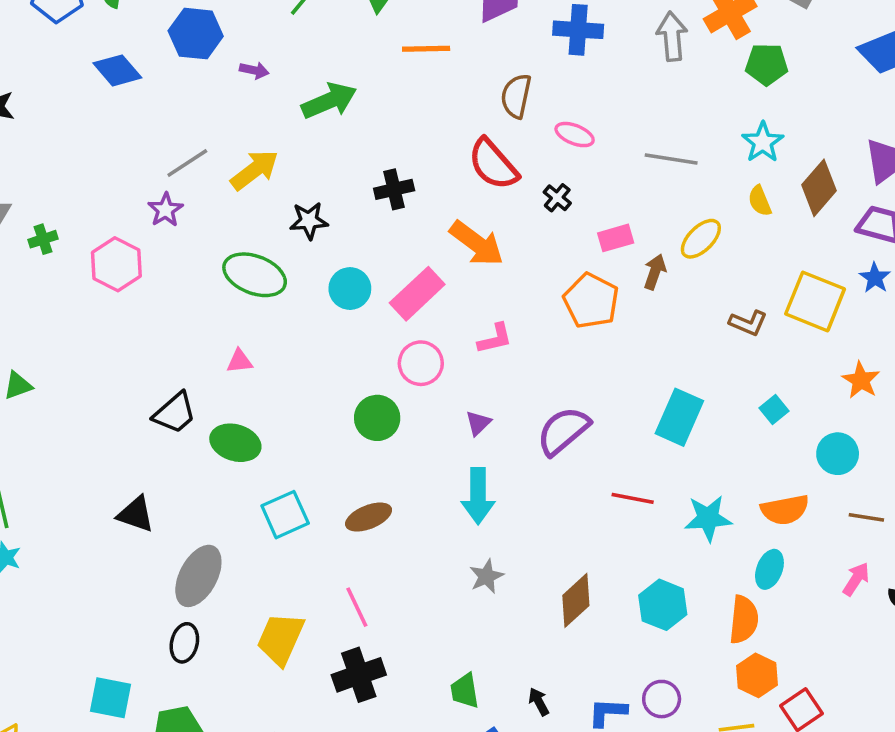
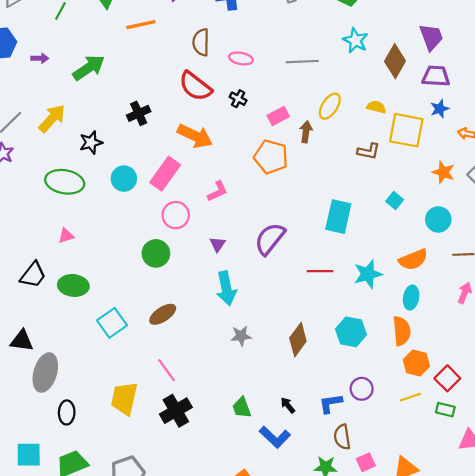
yellow semicircle: (760, 201) -> (376, 107), moved, turned 138
blue star: (875, 278) -> (440, 109), turned 30
gray ellipse: (198, 576) -> (45, 373), moved
gray star: (486, 576) -> (241, 336), turned 30

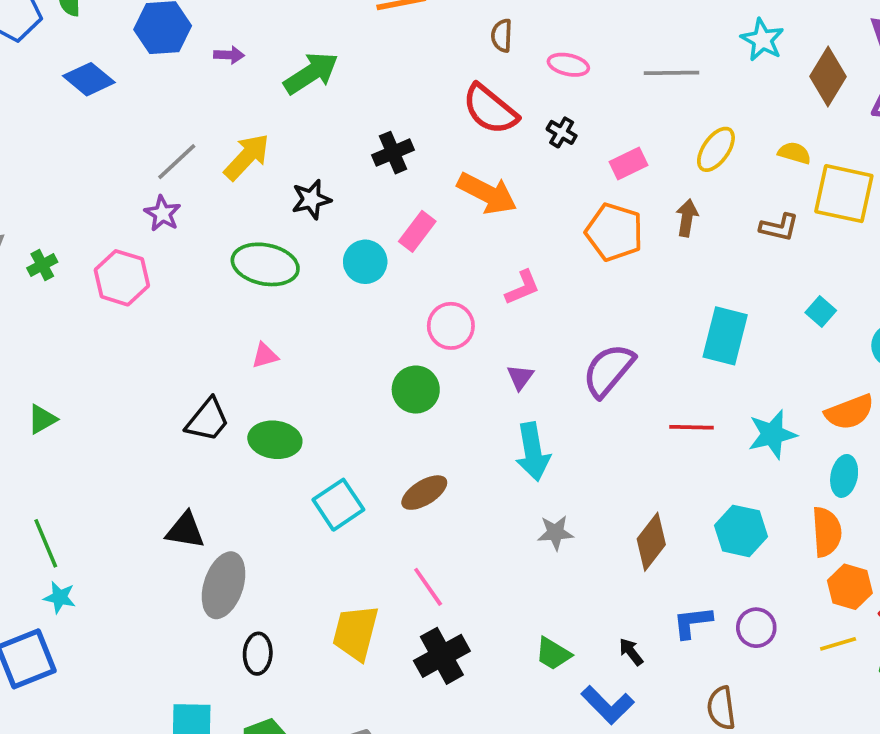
brown semicircle: (201, 42) -> (502, 36), size x0.7
brown arrow: (306, 132) -> (687, 218), moved
pink rectangle: (165, 174) -> (417, 231), moved, size x0.7
blue L-shape: (331, 403) -> (692, 622), moved
green trapezoid: (242, 408) -> (553, 654), turned -40

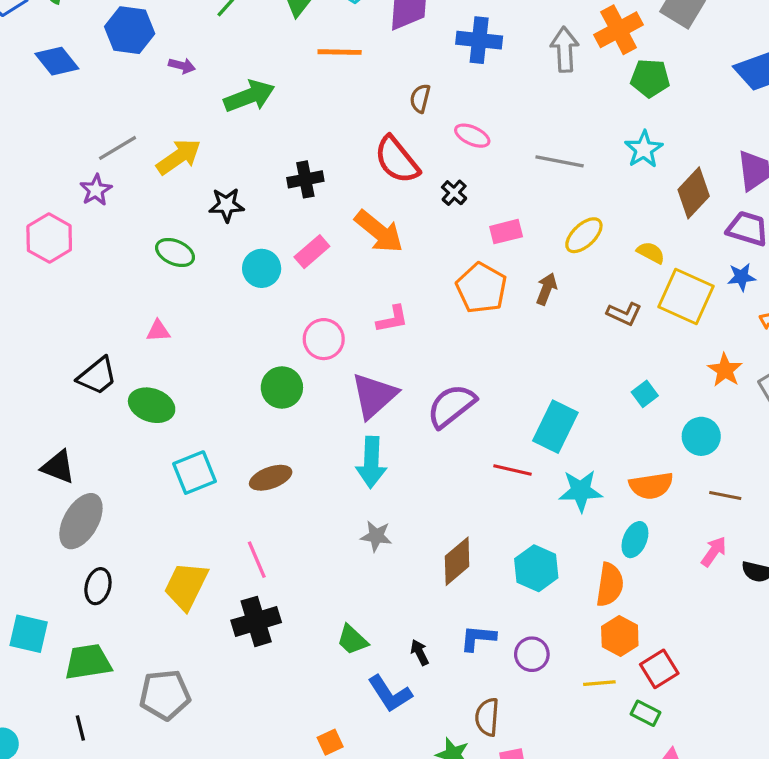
green ellipse: (265, 264) -> (175, 252), size x0.7
cyan rectangle: (725, 336) -> (555, 427), moved
purple triangle: (520, 377) -> (374, 396), size x2.0

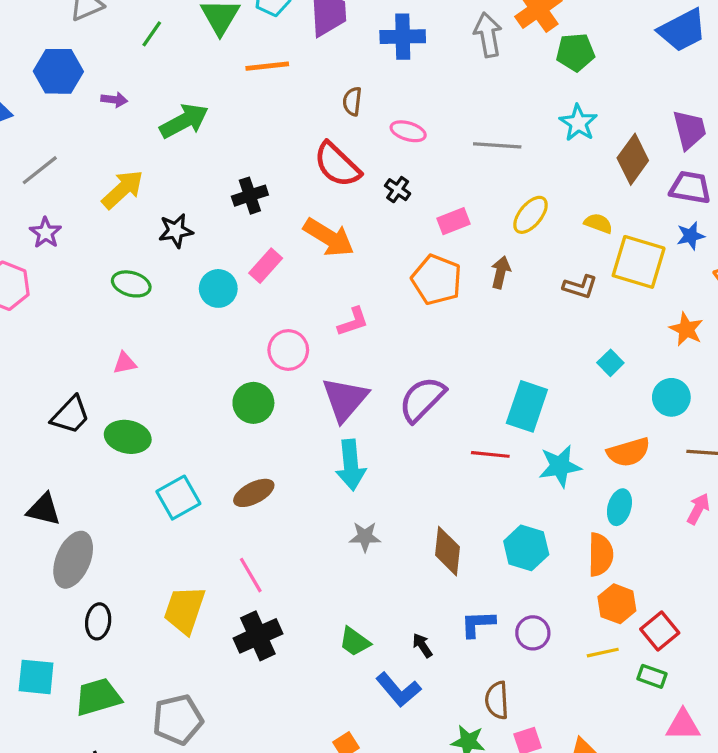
gray line: (118, 148) -> (40, 170), moved
brown diamond: (457, 561) -> (448, 551), turned -36

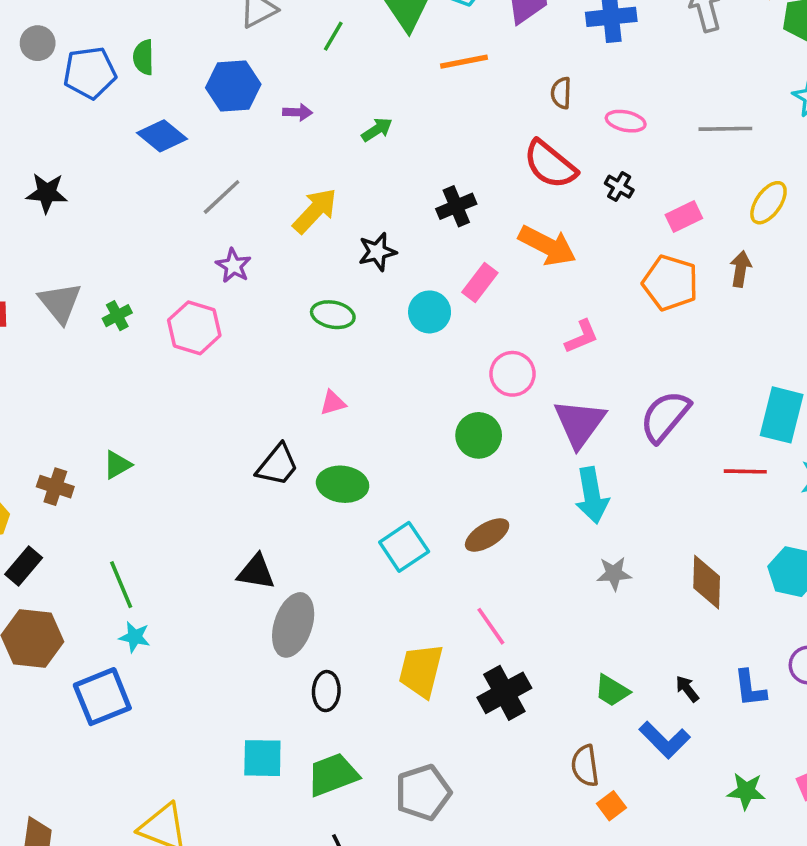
green arrow: (184, 121) -> (377, 130), size x0.6
blue L-shape: (478, 624) -> (750, 688), moved, turned -90
brown semicircle: (497, 700) -> (585, 766), moved

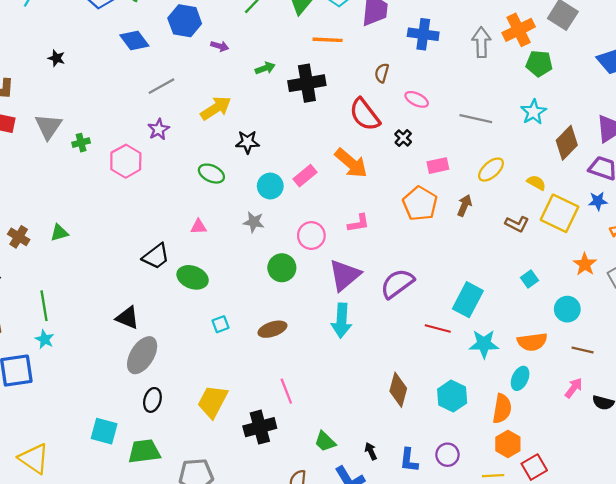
black star: (47, 193) -> (56, 58), size x0.7
black cross: (456, 206) -> (307, 83), moved, size x1.5
cyan square: (404, 547) -> (221, 324), size x0.6
gray star: (614, 574) -> (254, 222), moved
pink line: (491, 626) -> (286, 391), moved

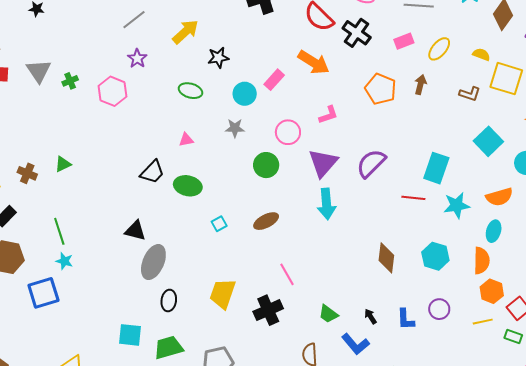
black cross: (403, 138) -> (357, 33), size x1.8
pink rectangle: (438, 166) -> (404, 41), moved
cyan square: (530, 279) -> (488, 141), size x1.8

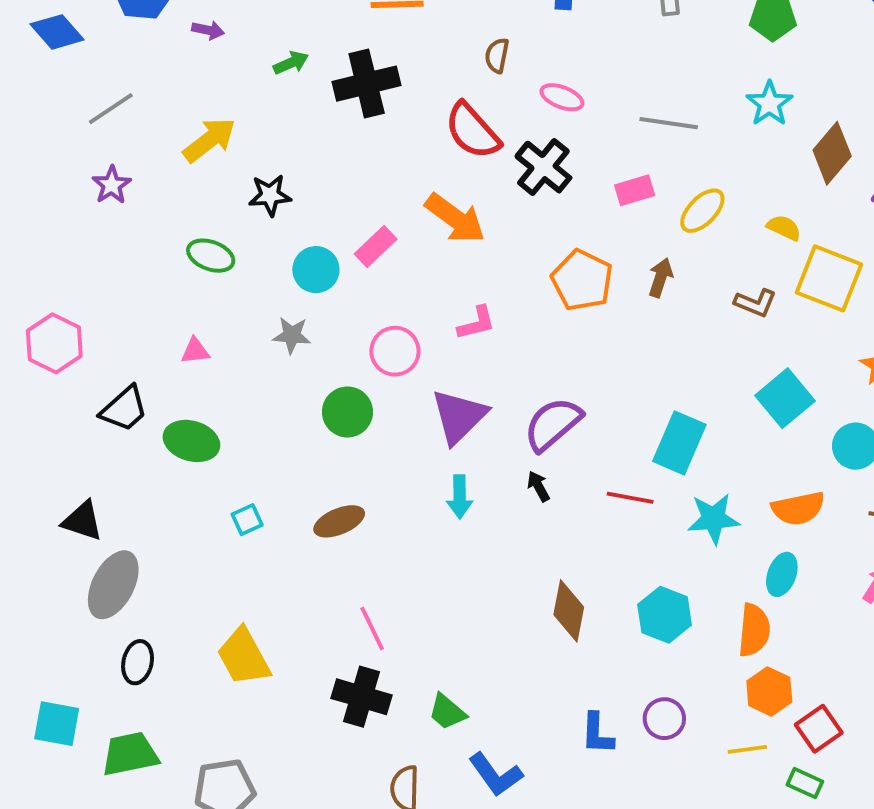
pink hexagon: (112, 91) -> (54, 343), moved
cyan arrow: (327, 204) -> (460, 497), size x0.7
yellow trapezoid: (223, 294) -> (244, 657), turned -52
black cross: (268, 310) -> (362, 697), moved, turned 36
black arrow: (370, 316) -> (538, 486), moved

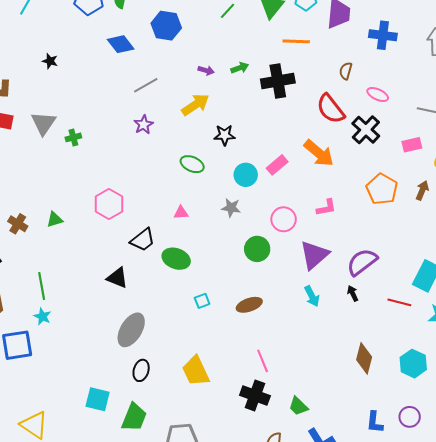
purple arrow: (208, 30) -> (206, 70), moved
cyan arrow: (460, 497) -> (312, 296), turned -30
black triangle: (82, 521) -> (117, 278), moved
green trapezoid: (130, 754) -> (134, 417), turned 120

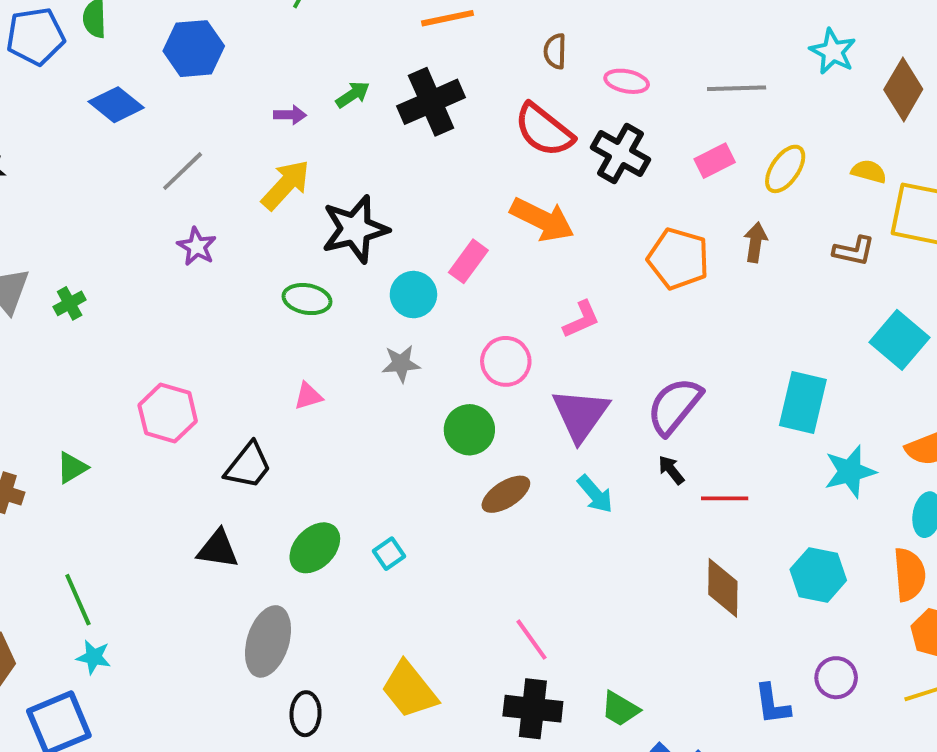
black star: (225, 135) -> (355, 229), size x1.6
green ellipse: (176, 259) -> (315, 548), moved, turned -52
red line: (399, 302) -> (725, 498), moved
brown ellipse: (249, 305) -> (506, 494), moved

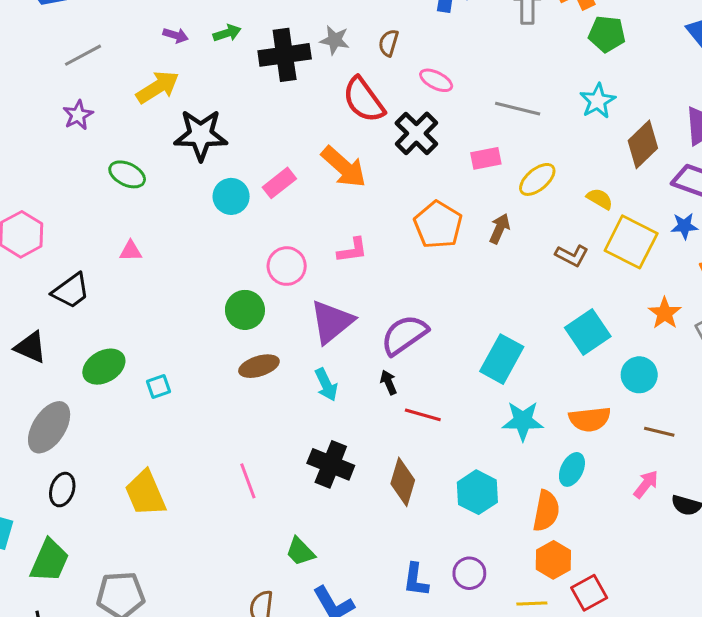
green ellipse: (307, 299) -> (127, 174), moved
gray star: (401, 364) -> (335, 40), moved
black cross: (533, 709) -> (331, 464), moved

